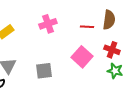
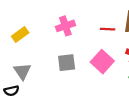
gray square: (44, 71) -> (67, 63), moved

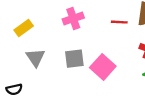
pink square: (102, 62) -> (103, 67), moved
gray triangle: (22, 71) -> (35, 57), moved

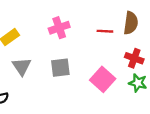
pink square: (103, 67) -> (103, 79), moved

